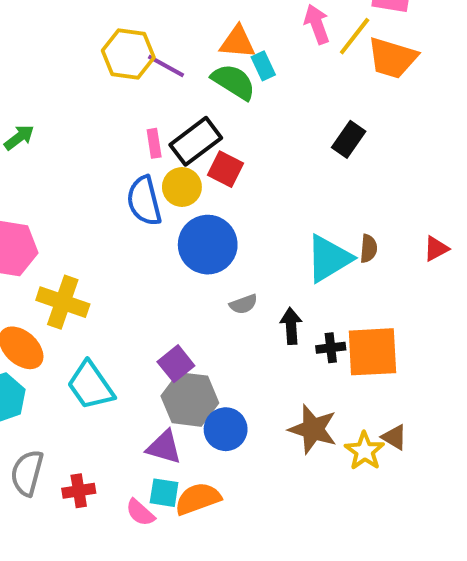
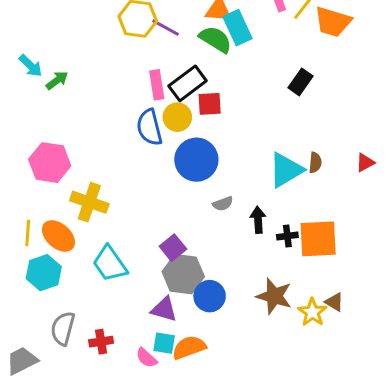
cyan rectangle: (263, 66) -> (237, 28), size x1.6
pink rectangle: (154, 143) -> (157, 85), size x1.4
red square: (226, 169) -> (210, 104), turned -30

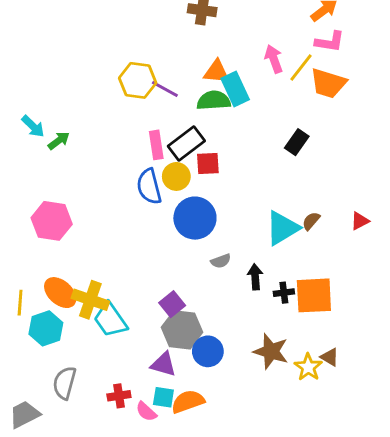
green semicircle: (215, 39) -> (214, 100), turned -36
brown semicircle: (315, 163) -> (311, 221), turned -144
yellow cross: (89, 202) -> (90, 300), moved
yellow line: (28, 233) -> (20, 303), moved
red cross: (101, 342) -> (119, 396), moved

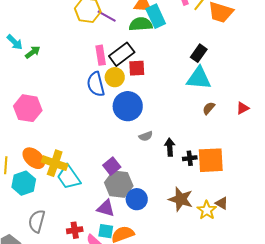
cyan triangle: (282, 228) -> (199, 78), moved, turned 36

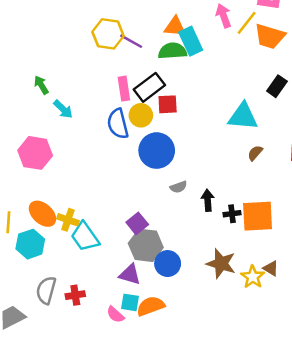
cyan arrow: (15, 42) -> (63, 109), moved
green arrow: (33, 52) -> (41, 85), turned -84
black rectangle: (199, 53) -> (277, 86), moved
yellow cross: (55, 163) -> (68, 220), size x0.7
red cross: (75, 230) -> (75, 295), moved

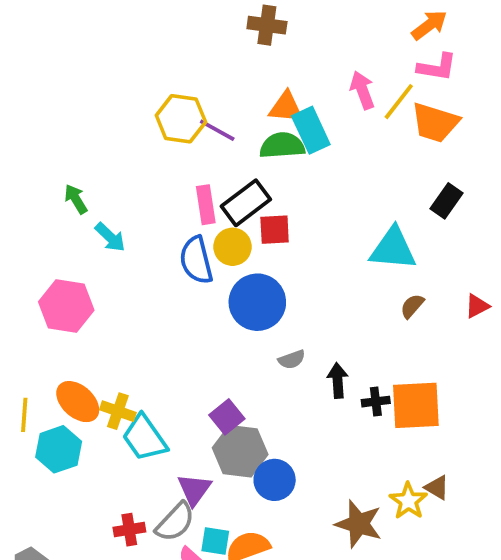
brown star: (221, 264) -> (359, 524), moved
purple triangle: (130, 274) -> (194, 489), moved, turned 50
gray semicircle: (46, 290) -> (175, 522), moved, turned -152

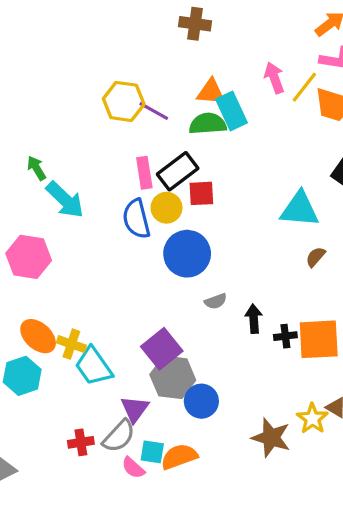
cyan arrow: (110, 237) -> (65, 200), size x1.5
purple square: (227, 417) -> (162, 349), size x1.4

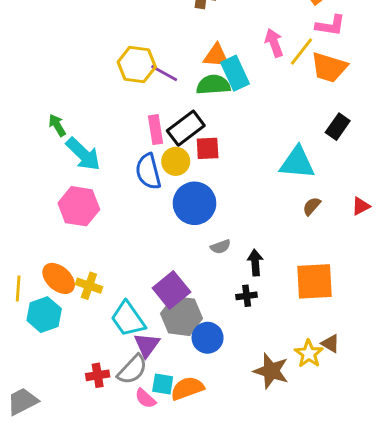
pink hexagon: (29, 257) -> (79, 206), moved
black cross: (285, 336) -> (247, 296), moved
cyan trapezoid: (94, 366) -> (128, 319), moved

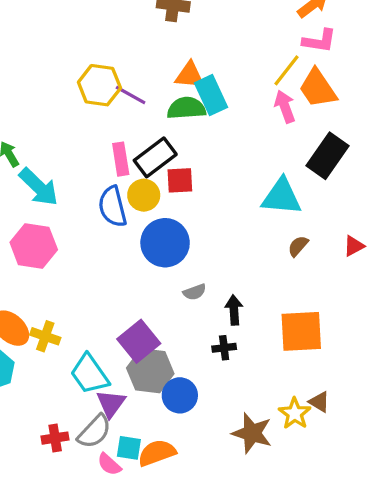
pink arrow: (274, 43) -> (285, 107), moved
orange trapezoid: (329, 67) -> (318, 88), turned 39
black rectangle: (338, 127) -> (328, 156), size x1.5

